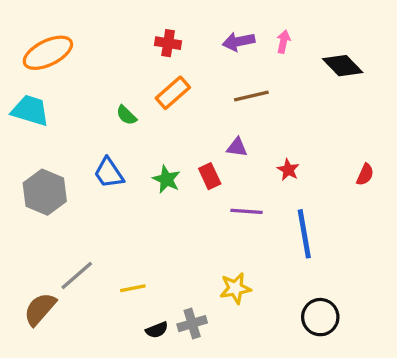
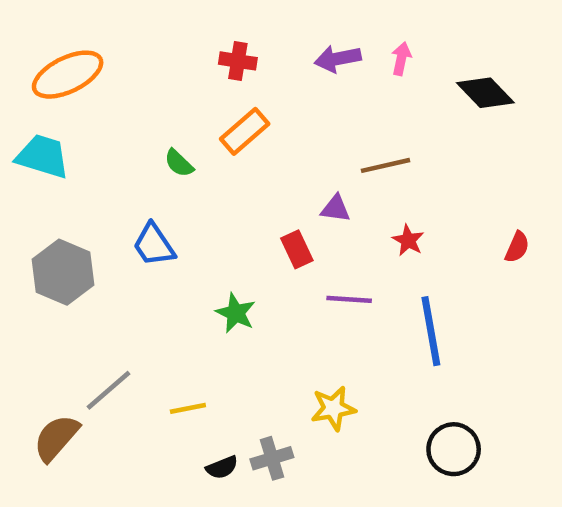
brown line: (251, 96) -> (385, 165), moved
green star: (166, 179) -> (236, 313), moved

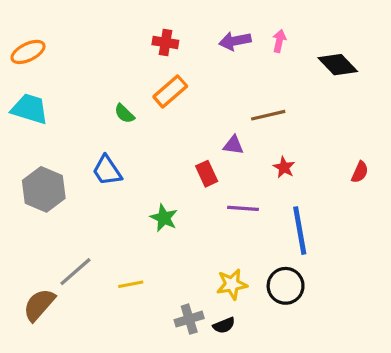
orange ellipse: (68, 75) -> (28, 52), moved, size x0.7
black circle: (454, 449) -> (286, 286), moved
black semicircle: (222, 467) -> (224, 325), moved

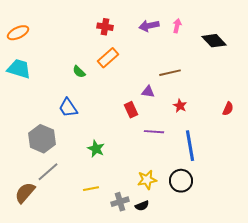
gray hexagon: (44, 189) -> (42, 139), moved
green star: (164, 218) -> (96, 149), moved
yellow line: (131, 284) -> (91, 189), moved

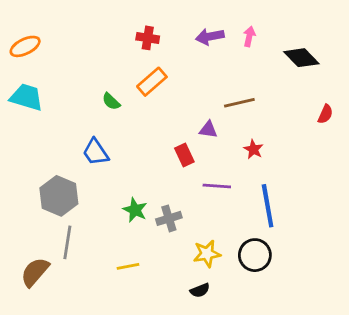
red semicircle: (228, 109) -> (325, 114), moved
gray line: (48, 172) -> (67, 242), turned -40
gray cross: (120, 202) -> (169, 218), moved

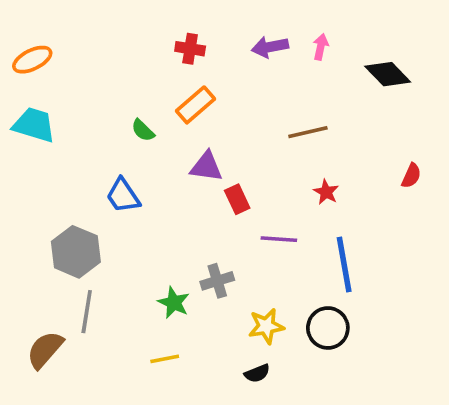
red semicircle: (325, 114) -> (411, 176), moved
purple triangle: (208, 130) -> (206, 167), moved, size x1.4
green star: (135, 210) -> (174, 303), moved
yellow line: (128, 266) -> (165, 359), moved

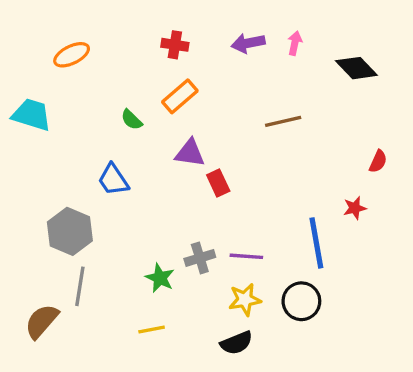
orange ellipse: (32, 60) -> (72, 55), moved
red star: (326, 192) -> (355, 208), moved, turned 30
purple line: (279, 239) -> (246, 256), moved
black semicircle: (257, 373) -> (236, 343), size x1.4

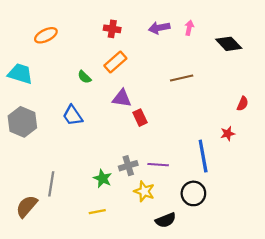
gray hexagon: (70, 231) -> (22, 122), moved
yellow star: (245, 300) -> (144, 191), moved, turned 30
black semicircle: (236, 343) -> (166, 220), moved

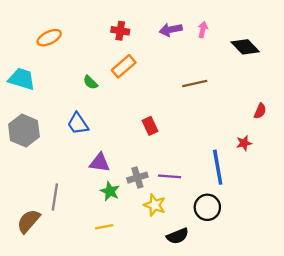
purple triangle: (122, 98) -> (100, 163), moved

